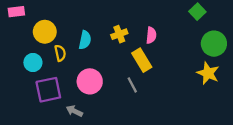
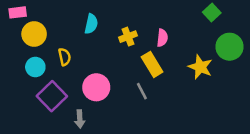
yellow circle: (45, 32) -> (34, 34), moved
cyan semicircle: (85, 40) -> (91, 24), moved
yellow star: (208, 73) -> (200, 67), moved
purple square: (48, 90) -> (52, 96), turned -32
gray arrow: (74, 111) -> (80, 119), turned -119

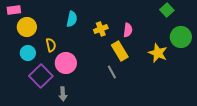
pink circle: (96, 87) -> (66, 63), moved

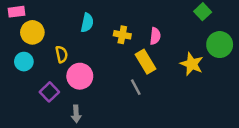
yellow cross: (101, 29) -> (122, 35), turned 32
cyan circle: (28, 53) -> (24, 62), moved
purple square: (41, 76) -> (49, 92), size x0.7

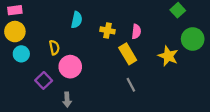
yellow circle: (32, 32) -> (15, 32), moved
gray line: (136, 87) -> (131, 85), moved

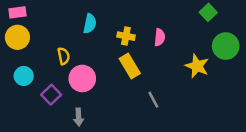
cyan circle: (21, 54) -> (24, 76), moved
yellow rectangle: (128, 54) -> (130, 66), moved

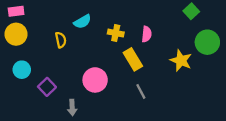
cyan semicircle: (90, 24) -> (82, 22), turned 48
yellow semicircle: (64, 56) -> (61, 40), moved
yellow rectangle: (130, 66) -> (133, 59), moved
pink circle: (82, 78) -> (95, 80), moved

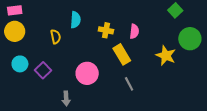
cyan semicircle: (82, 22) -> (76, 20), turned -56
purple square: (47, 87) -> (43, 70), moved

